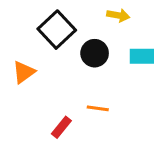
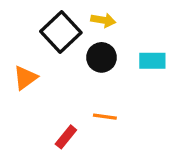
yellow arrow: (118, 15) -> (103, 20), moved

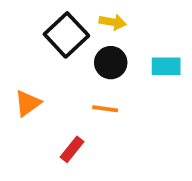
orange triangle: (25, 78) -> (28, 103), moved
orange line: (105, 117) -> (105, 109), moved

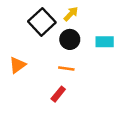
yellow arrow: (113, 22) -> (71, 14), turned -56
red rectangle: (72, 149) -> (58, 94), moved

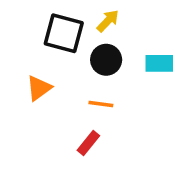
black square: (42, 22) -> (64, 33), turned -32
orange triangle: (17, 65) -> (39, 88), moved

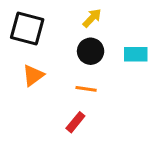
black square: (64, 33) -> (27, 29), moved

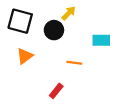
black circle: (91, 51) -> (54, 30), moved
orange line: (86, 89) -> (74, 63), moved

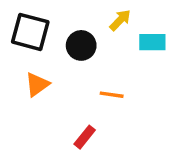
yellow arrow: (69, 13) -> (120, 20), moved
cyan rectangle: (101, 40) -> (152, 42), moved

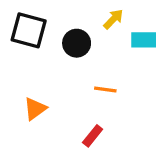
orange triangle: (37, 85) -> (35, 109), moved
red rectangle: (85, 137) -> (93, 136), moved

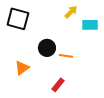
black circle: (77, 43) -> (47, 48), moved

